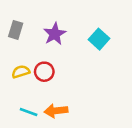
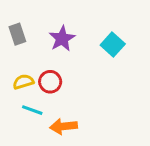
gray rectangle: (16, 30) -> (17, 34), turned -36
cyan line: (29, 112) -> (32, 110), moved

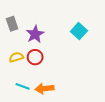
purple star: (62, 39) -> (35, 34), moved
cyan line: (32, 110) -> (23, 86), moved

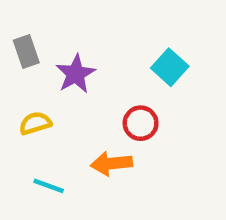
red circle: (35, 57) -> (141, 123), moved
orange arrow: (44, 88) -> (111, 164), moved

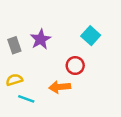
gray rectangle: (26, 51) -> (14, 45), moved
yellow semicircle: (35, 123) -> (14, 80), moved

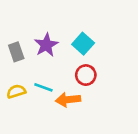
cyan square: (91, 36) -> (83, 44), moved
cyan line: (26, 99) -> (43, 87), moved

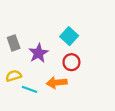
purple star: (46, 45) -> (39, 53), moved
cyan line: (43, 87) -> (29, 89), moved

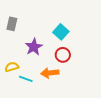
gray rectangle: (14, 43) -> (12, 24), moved, turned 32

